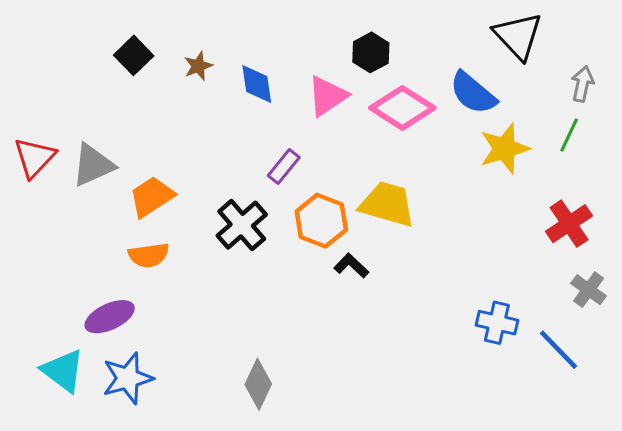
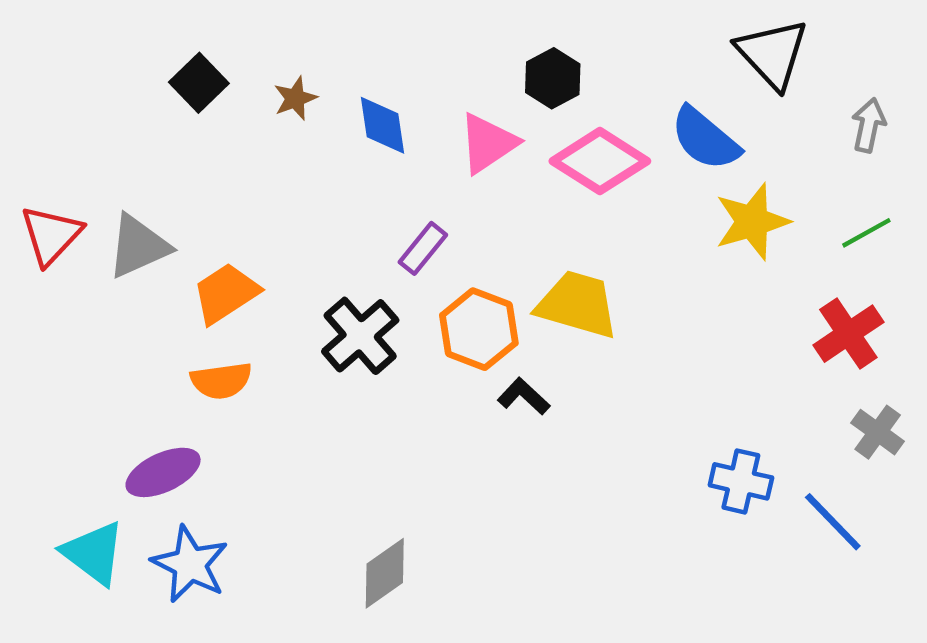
green line: (569, 135) -> (866, 233), moved, turned 36
blue star: (128, 378) -> (190, 564), turned -30
gray diamond: (258, 384) -> (385, 573), turned 30

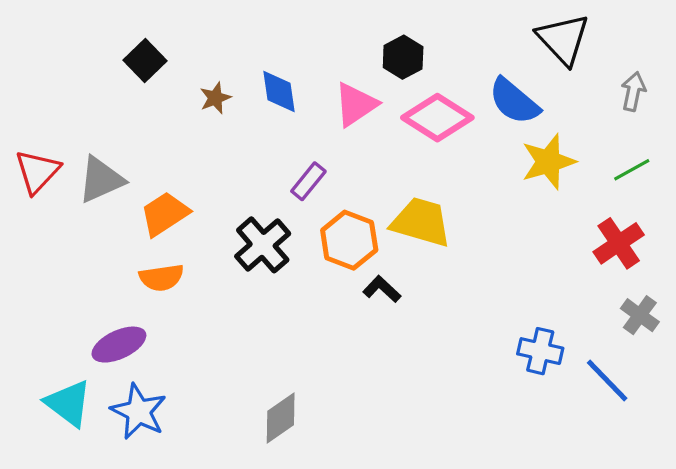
brown star: (295, 98) -> (215, 98), moved

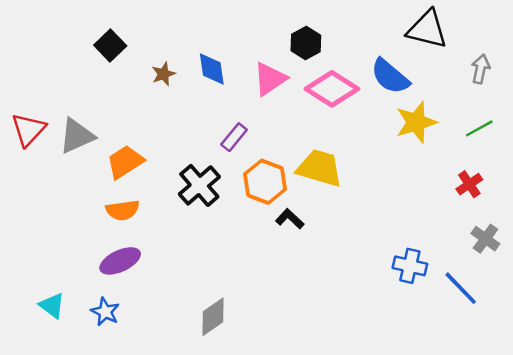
black triangle: (563, 39) -> (427, 29), turned -33
red cross: (619, 243) -> (469, 184), size x0.7
purple ellipse: (119, 345) -> (120, 261), moved
cyan triangle: (68, 403) -> (52, 306), size x0.7
blue star: (139, 411) -> (105, 312), size x0.7

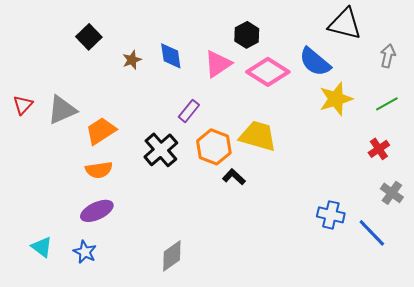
red triangle: (28, 130) -> (23, 105), size x0.7

